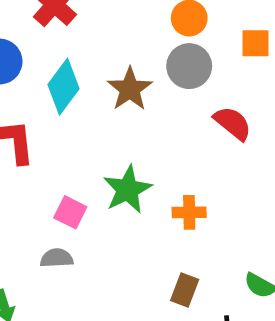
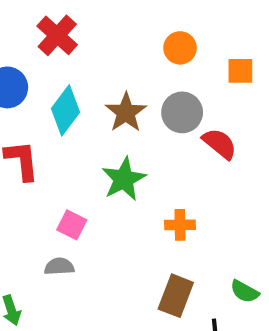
gray circle: (189, 66) -> (182, 112), moved
green star: (127, 190) -> (124, 179), moved
brown rectangle: (185, 290) -> (176, 296), size x1.4

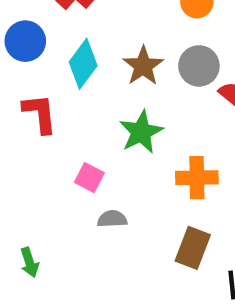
orange cross: (180, 225) -> (197, 178), size x1.4
gray semicircle: (59, 266) -> (112, 219), moved

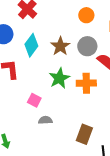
orange cross: (197, 178) -> (86, 83), moved

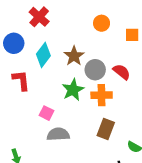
gray circle: (87, 46) -> (95, 70), moved
gray semicircle: (45, 120) -> (58, 134), size x1.5
brown rectangle: (84, 134) -> (106, 129), moved

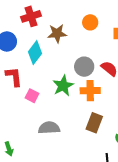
red cross: (39, 17) -> (31, 16), turned 30
brown star: (74, 56) -> (57, 33), moved, turned 30
pink square: (47, 113) -> (32, 96), moved

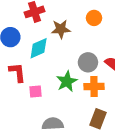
cyan diamond: (35, 53) -> (39, 48), turned 30
pink square: (32, 96) -> (36, 92), turned -32

